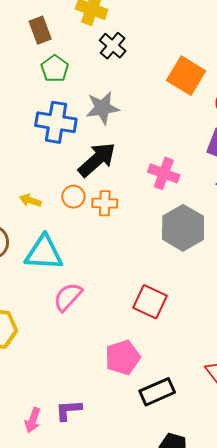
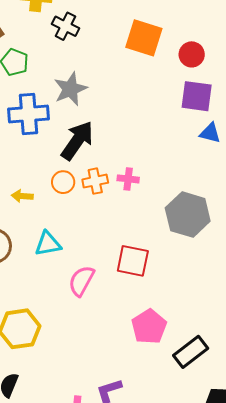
pink cross: (164, 173) -> (128, 179), moved, size x0.7
gray hexagon: (183, 228) -> (188, 215), moved
cyan triangle: (44, 253) -> (48, 244), size x0.7
red square: (150, 302) -> (133, 261), moved

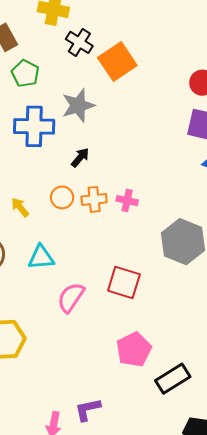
orange square: (144, 38) -> (117, 62), moved, turned 33
black arrow: (77, 141) -> (80, 157), size x0.5
yellow arrow: (22, 196) -> (20, 207), turned 40

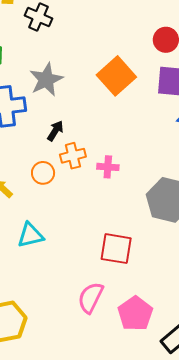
orange square: (117, 62) -> (116, 76), moved
orange cross: (94, 199) -> (73, 156), moved
pink semicircle: (71, 297) -> (91, 298), moved

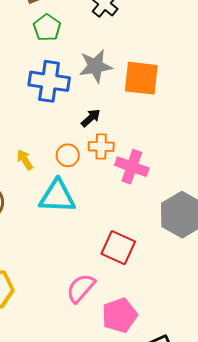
orange square: (116, 76) -> (141, 78), moved, turned 33
pink cross: (108, 167) -> (132, 167), size x1.5
cyan triangle: (30, 235) -> (57, 196), moved, size x1.4

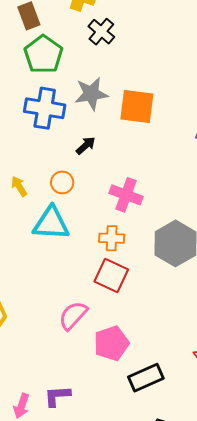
green pentagon: (47, 28) -> (43, 54), size x1.4
orange cross: (101, 147) -> (112, 238), moved

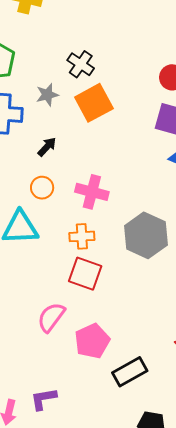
black cross: (101, 32) -> (81, 64), moved
gray star: (91, 94) -> (47, 95), size x0.7
orange square: (137, 106) -> (94, 103), turned -30
orange circle: (62, 182) -> (42, 188), moved

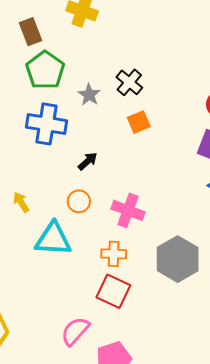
gray star: (47, 95) -> (89, 95), moved, turned -30
orange square: (94, 103) -> (139, 122), size x0.6

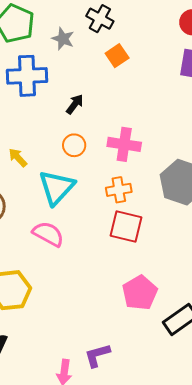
cyan triangle: (53, 239) -> (57, 187), turned -39
pink semicircle: (75, 331) -> (48, 234), moved, turned 88

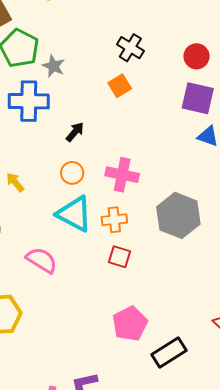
black cross: (100, 19) -> (130, 48), moved
gray star: (63, 39) -> (54, 66), moved
cyan triangle: (57, 187) -> (74, 214), moved, turned -48
red square: (126, 226) -> (120, 257), size x0.7

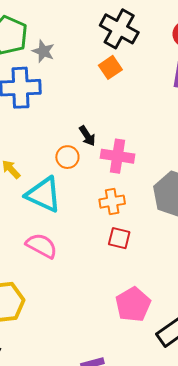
black cross: (130, 48) -> (119, 29), size x1.4
black arrow: (75, 132) -> (87, 136), moved, turned 110
cyan triangle: (74, 214) -> (44, 194), moved

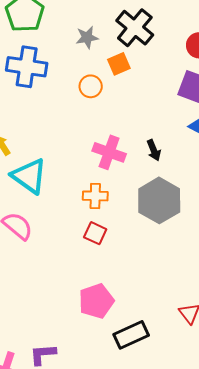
gray star: (43, 51) -> (87, 37), moved, turned 30
black arrow: (87, 136) -> (154, 150), moved
orange circle: (67, 157) -> (91, 86), moved

